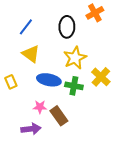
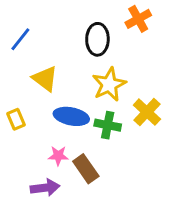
blue line: (26, 27) -> (20, 39), moved

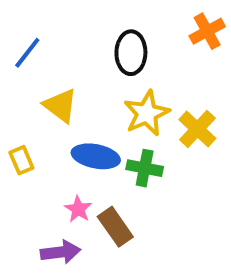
orange cross: (138, 19) -> (207, 31), moved
yellow cross: (147, 112) -> (197, 129), moved
pink star: (58, 156) -> (78, 209), turned 30

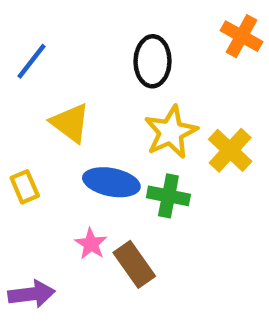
orange cross: (207, 31) -> (242, 36), turned -32
purple arrow: (61, 252) -> (32, 294), moved

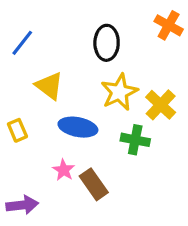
green cross: (168, 196) -> (135, 140), moved

